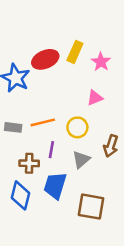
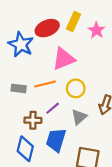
pink triangle: (95, 98) -> (64, 59), moved, size x1.6
purple line: (51, 150) -> (53, 108), turned 40

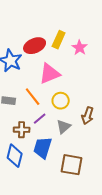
orange line: (45, 84) -> (33, 97), turned 66

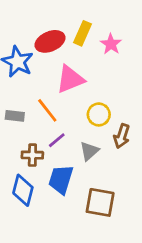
yellow circle: (61, 101) -> (99, 114), moved

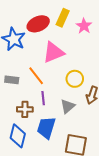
purple line: (57, 140) -> (43, 98), turned -56

